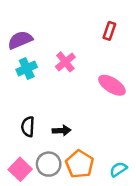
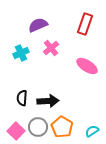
red rectangle: (109, 31) -> (85, 24), size x1.5
purple semicircle: (20, 40) -> (38, 25), moved
black arrow: (62, 130) -> (48, 101), size x1.5

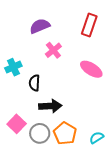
cyan cross: (21, 53) -> (13, 67), moved
black semicircle: (22, 98) -> (34, 83), moved
pink square: (16, 131) -> (17, 124), moved

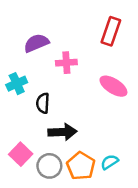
purple semicircle: (40, 26) -> (36, 43), moved
pink cross: (53, 50) -> (66, 63), turned 35
cyan semicircle: (97, 138) -> (110, 162), moved

